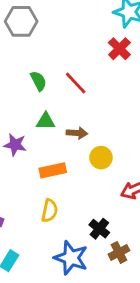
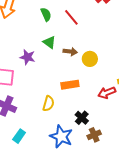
green triangle: (46, 121) -> (49, 42), turned 32
yellow circle: (101, 158) -> (90, 59), moved
orange rectangle: (53, 170) -> (70, 85), moved

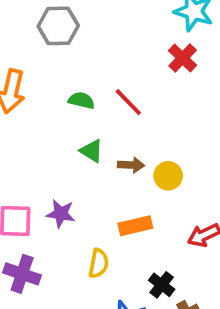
green semicircle: (46, 14) -> (81, 100), turned -48
purple star: (27, 57) -> (61, 214), moved

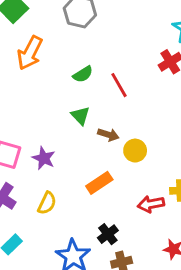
green semicircle: (81, 100) -> (83, 74), turned 120
orange rectangle: (135, 226) -> (99, 183), turned -35
yellow semicircle: (99, 263) -> (47, 203), moved

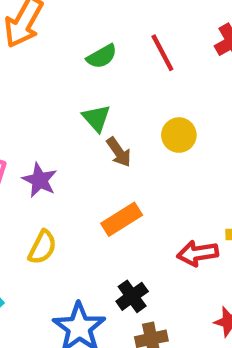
red line: (119, 85) -> (162, 53), moved
brown arrow: (108, 135) -> (119, 152), moved, turned 36
yellow circle: (135, 151) -> (179, 135), moved

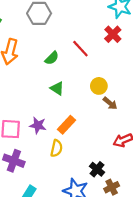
brown arrow: (119, 152) -> (110, 103), moved
orange rectangle: (122, 219) -> (67, 125), moved
yellow semicircle: (42, 247) -> (56, 148), moved

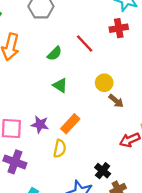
red cross: (113, 34) -> (119, 28), turned 35

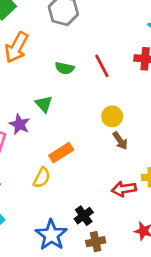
green semicircle: (55, 54) -> (65, 68), turned 42
green triangle: (60, 85) -> (44, 104), moved
purple star: (40, 124) -> (19, 124), moved

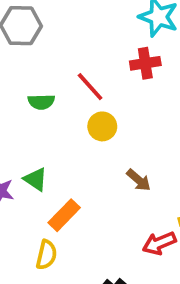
green triangle: (44, 104) -> (36, 179), moved
yellow circle: (112, 116) -> (102, 126), moved

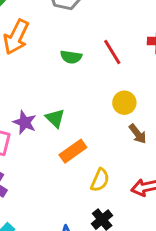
yellow circle: (102, 126) -> (124, 103), moved
yellow semicircle: (46, 255) -> (100, 180), moved

